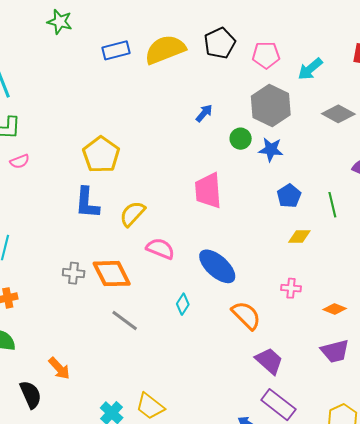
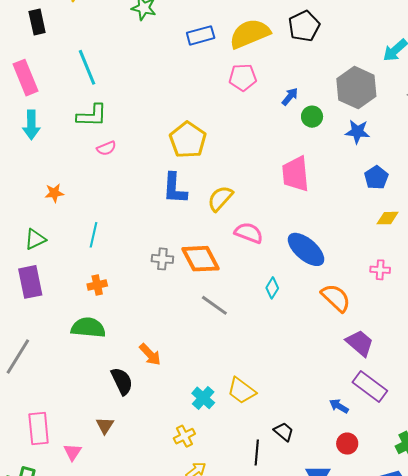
pink pentagon: (266, 55) -> (243, 77), moved
green circle: (241, 139) -> (312, 117), moved

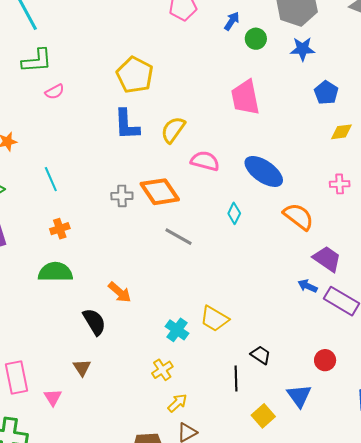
cyan line: (93, 235) -> (51, 179), turned -30
blue arrow: (339, 406) -> (308, 286), moved

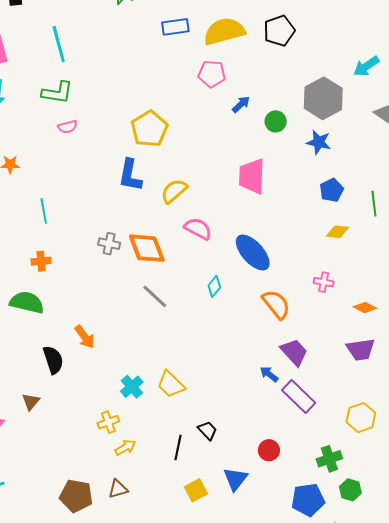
blue arrow: (232, 21) -> (241, 104), moved
yellow arrow: (177, 403) -> (125, 447), moved

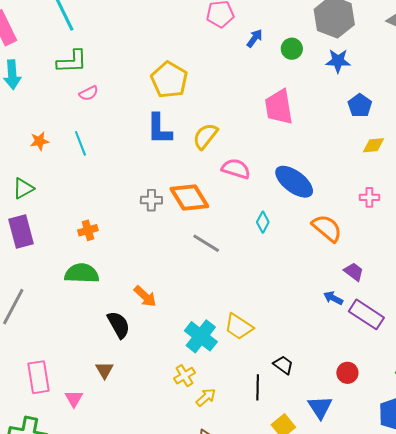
cyan line: (44, 211) -> (80, 143), moved
purple trapezoid: (294, 352) -> (354, 272), size x0.7
cyan cross: (132, 387) -> (201, 336), size x1.4

